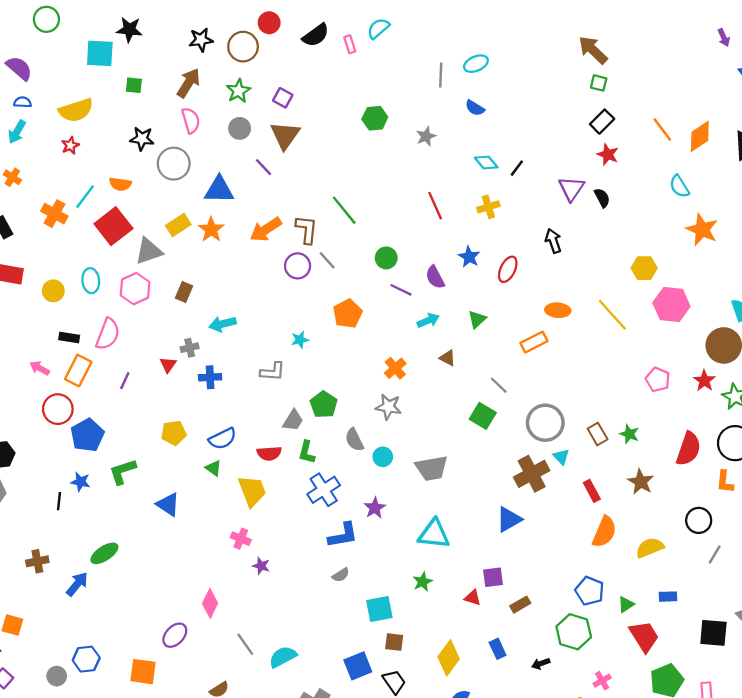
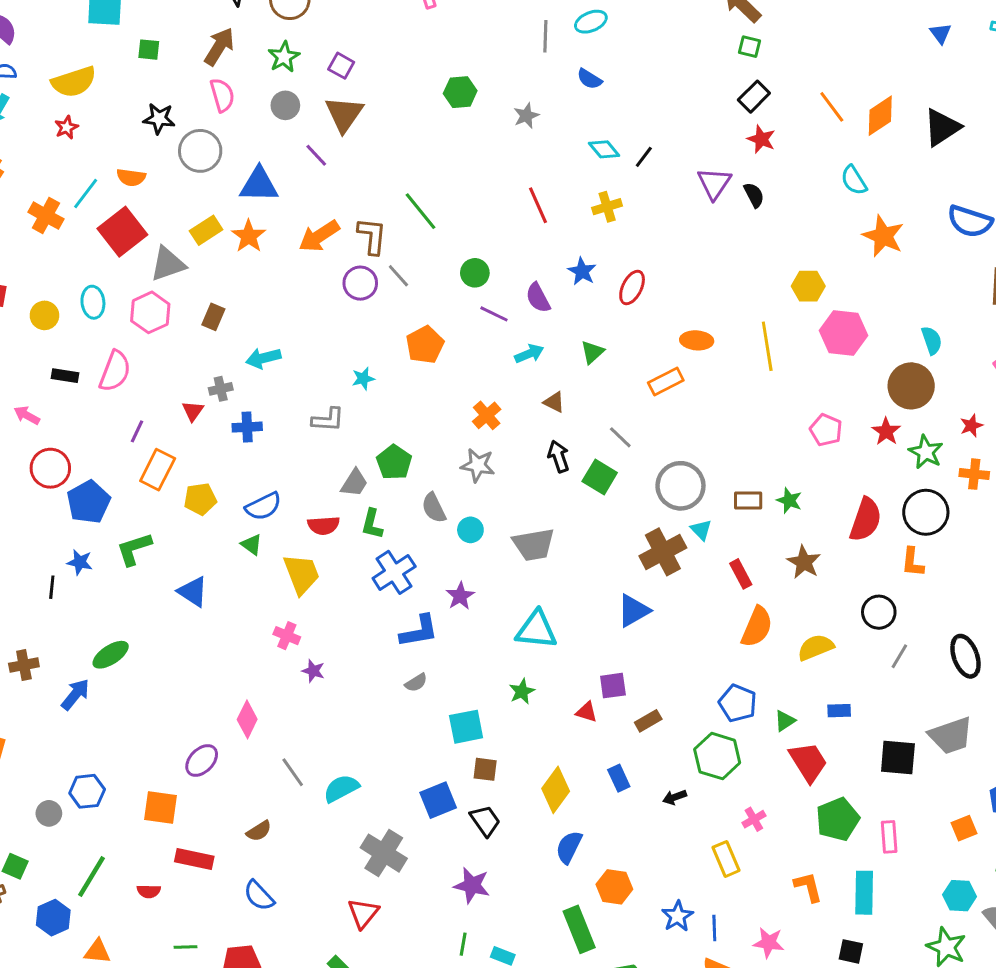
black arrow: (553, 241) -> (559, 456), moved
yellow line: (612, 315) -> (767, 346), turned 33
orange rectangle: (78, 370) -> (158, 470), moved
brown rectangle: (598, 434) -> (748, 500), turned -60

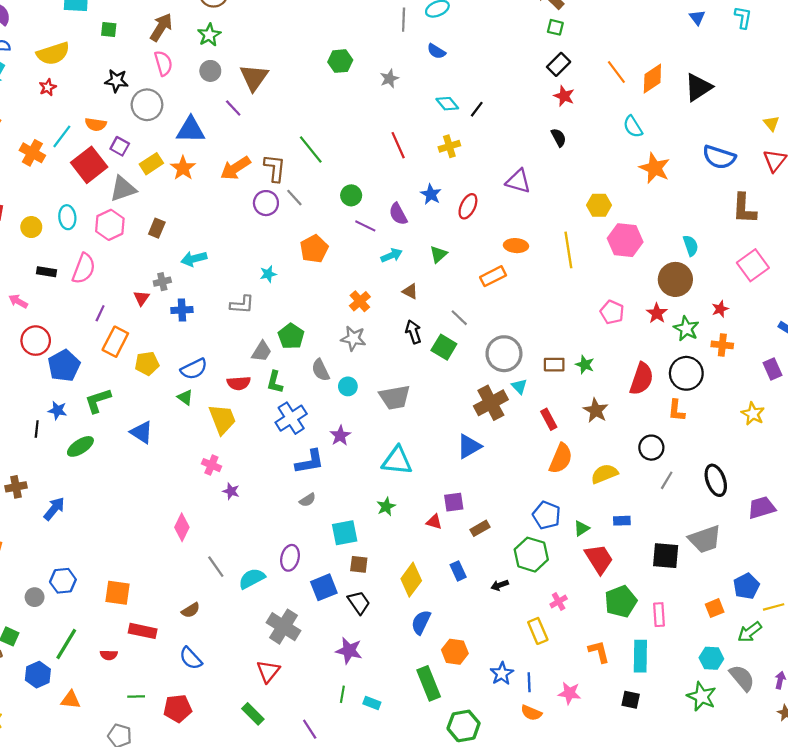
purple square: (341, 66) -> (120, 146), moved
purple triangle: (714, 183) -> (518, 181), moved, turned -48
green ellipse: (111, 655) -> (80, 446), moved
purple ellipse: (202, 760) -> (290, 558), moved, turned -30

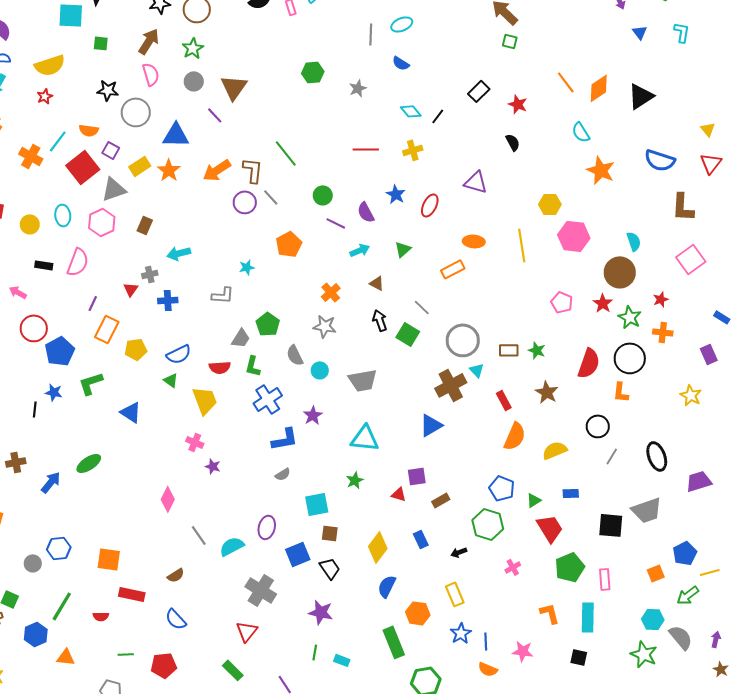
black rectangle: (559, 64) -> (479, 91), moved
red line: (398, 145) -> (366, 149), turned -65
green ellipse: (80, 446) -> (89, 463), moved
yellow rectangle: (538, 631) -> (455, 594), moved

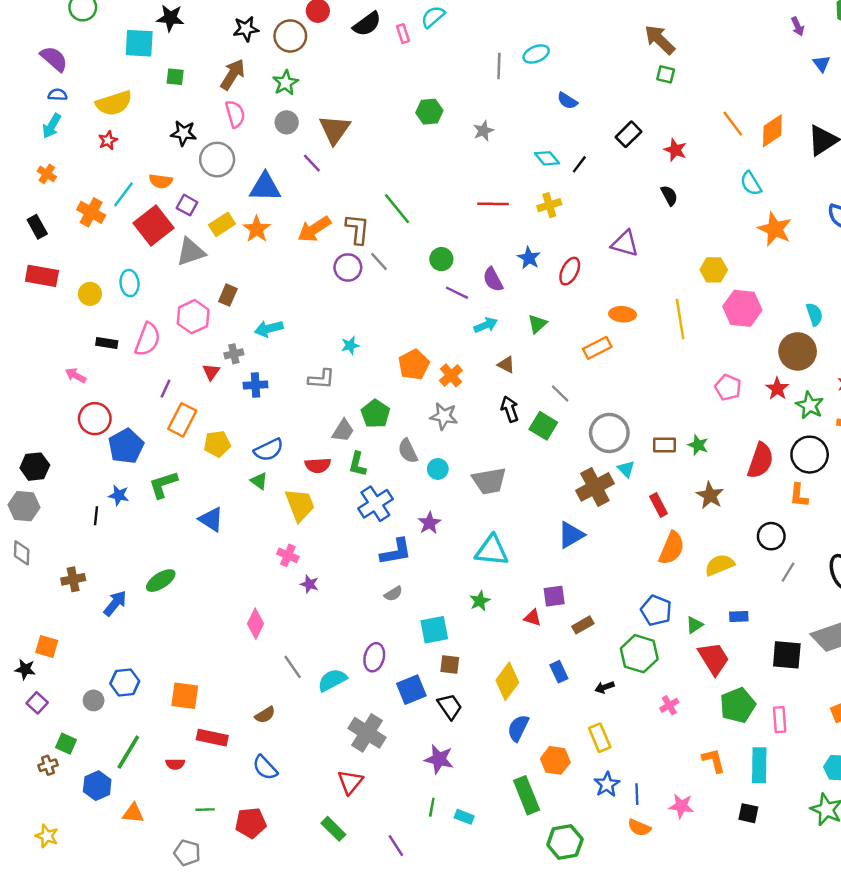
blue semicircle: (401, 63) -> (567, 101), moved
pink hexagon: (102, 222) -> (193, 317), moved
orange pentagon: (289, 244) -> (414, 365), moved

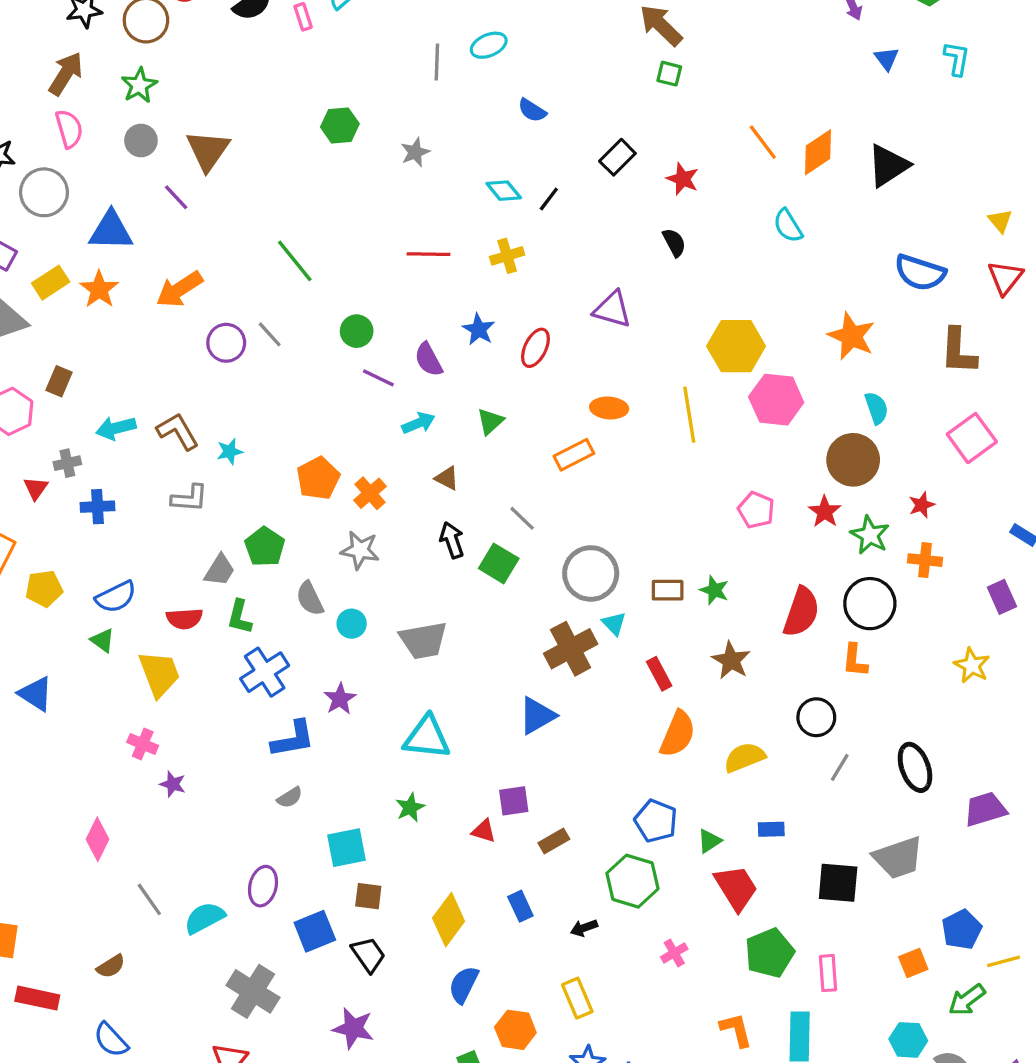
brown L-shape: (357, 229) -> (178, 431), moved, turned -36
orange star: (775, 229) -> (851, 336), moved
yellow hexagon: (714, 270) -> (736, 346), size x1.5

